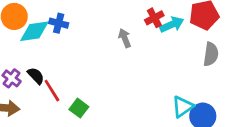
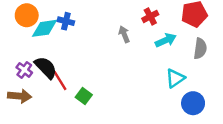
cyan arrow: (172, 25) -> (166, 40), moved
black semicircle: (36, 76) -> (46, 68), size x1.5
cyan triangle: (183, 107) -> (175, 78), moved

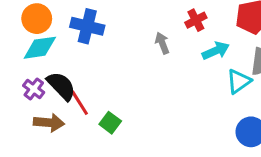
blue cross: (66, 21) -> (87, 26), size x1.5
cyan diamond: (44, 28) -> (40, 48), moved
cyan triangle: (175, 78) -> (239, 81), moved
brown arrow: (20, 96) -> (49, 123), moved

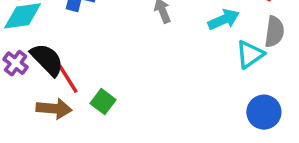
brown arrow: (49, 123) -> (54, 109), moved

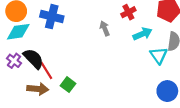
cyan triangle: (250, 54) -> (159, 55), turned -30

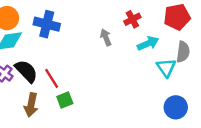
red line: (46, 71) -> (52, 78), moved
green square: (68, 85) -> (65, 100), turned 32
brown arrow: (38, 89) -> (31, 105), turned 96

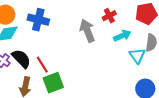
gray arrow: (106, 37) -> (87, 31), size x1.6
green square: (65, 100) -> (53, 83), size x1.5

